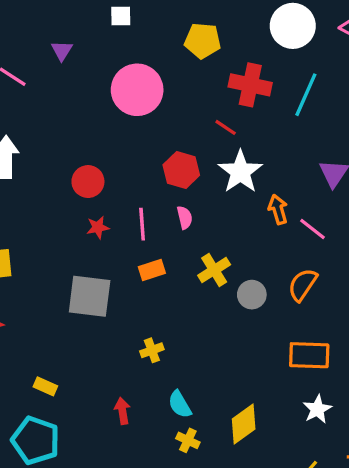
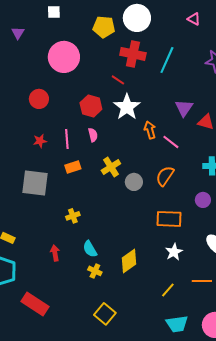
white circle: (293, 26) -> (137, 18), moved
red circle: (88, 182) -> (39, 99), moved

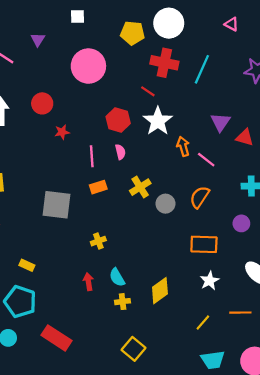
red circle: (39, 99) -> (42, 103), moved
red star: (40, 141) -> (62, 132), moved
red arrow: (55, 253) -> (88, 282), moved
yellow cross: (95, 271) -> (123, 302), turned -32

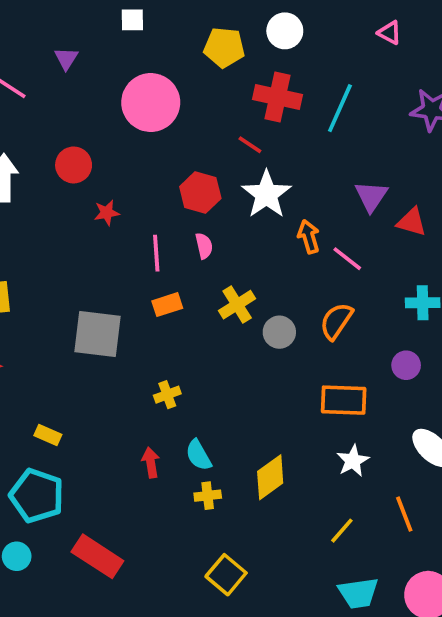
white circle: (169, 23) -> (285, 31), size x0.7
orange line: (240, 313) -> (404, 514), turned 70

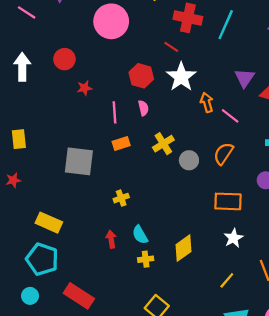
yellow rectangle: (48, 435) -> (49, 223), size x1.6

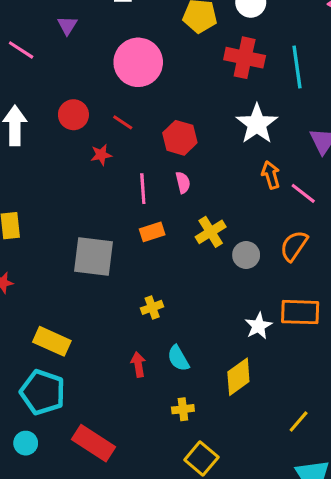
cyan line: (226, 25) -> (297, 67), turned -32
red line: (171, 47) -> (123, 122), moved
white star: (181, 77) -> (257, 124), moved
white star: (233, 238) -> (258, 326), moved
yellow cross: (146, 259) -> (183, 409), moved

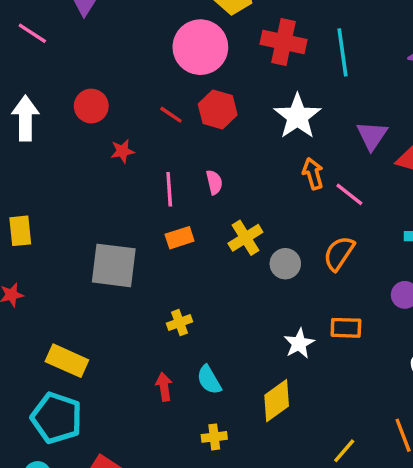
pink circle: (138, 62) -> (200, 47), moved
red line: (123, 122) -> (171, 115), moved
red hexagon: (180, 138) -> (218, 110), moved
orange rectangle: (300, 312) -> (346, 328), size x0.7

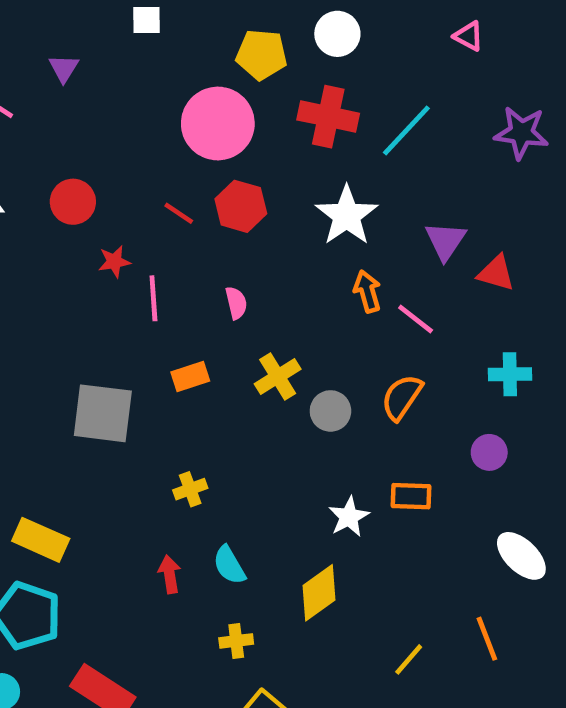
cyan line: (342, 52) -> (406, 130), turned 51
pink line: (169, 189) -> (153, 298), moved

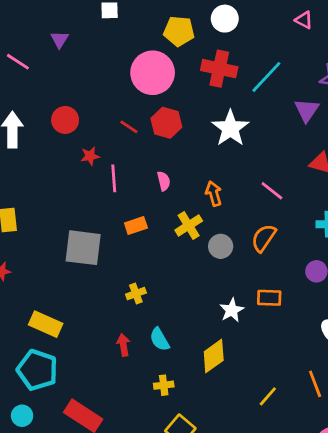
purple triangle: (445, 241) -> (307, 110), moved
orange arrow: (367, 291) -> (214, 194), moved

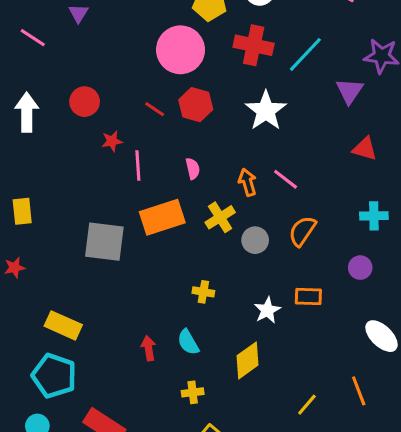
pink line: (272, 191) -> (286, 179), moved
orange rectangle: (136, 225) -> (162, 217), size x1.8
yellow cross: (136, 294) -> (203, 292), moved, turned 30

